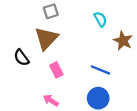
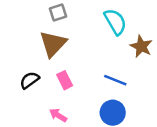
cyan semicircle: (100, 19) -> (115, 22), size x1.5
black semicircle: (21, 58) -> (30, 80), moved, turned 90

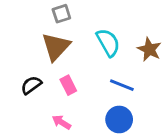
cyan semicircle: (115, 22) -> (108, 43), moved

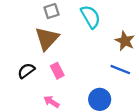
cyan semicircle: (108, 43) -> (90, 17), moved
blue line: (122, 85) -> (120, 70), moved

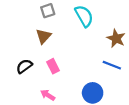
brown triangle: (47, 39) -> (43, 36), size x0.7

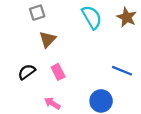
gray square: (48, 11) -> (37, 13), moved
brown star: (116, 38) -> (127, 17), moved

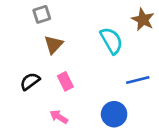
cyan semicircle: (92, 17) -> (111, 41), moved
blue line: (122, 71) -> (138, 80), turned -36

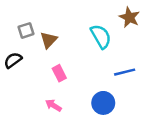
gray square: (42, 14) -> (26, 30), moved
black semicircle: (30, 81) -> (13, 60), moved

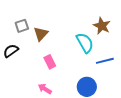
brown star: (129, 17) -> (102, 26), moved
cyan semicircle: (101, 36) -> (85, 43), moved

